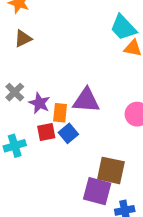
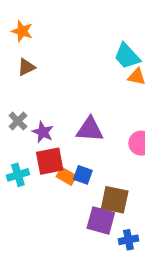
orange rectangle: (60, 113) -> (66, 176), moved, turned -66
red square: (46, 132) -> (50, 161), size x1.5
blue square: (68, 133) -> (83, 175), moved, turned -30

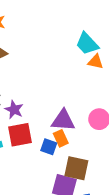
purple triangle: (90, 129) -> (63, 120), moved
orange rectangle: (66, 176) -> (61, 138), moved, turned 35

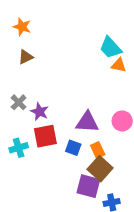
orange rectangle: (61, 138) -> (98, 150), moved
brown square: (76, 168) -> (100, 169), turned 30

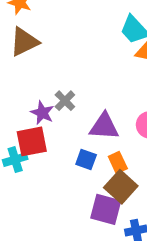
brown triangle: (26, 57) -> (24, 42), size x1.5
gray cross: (19, 102) -> (65, 101), moved
red square: (45, 136) -> (32, 141), moved

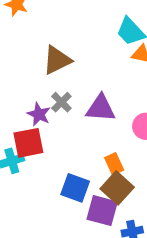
brown triangle: (24, 42) -> (57, 60), moved
purple triangle: (104, 126) -> (101, 108), moved
blue square: (86, 160) -> (75, 188), moved, size x1.4

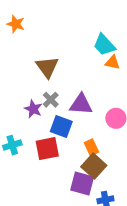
brown triangle: (57, 60) -> (47, 67), turned -40
red square: (28, 143) -> (47, 149), moved
blue square: (75, 188) -> (61, 126), moved

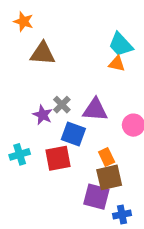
orange triangle: (112, 62) -> (117, 64), moved
brown triangle: (47, 67) -> (43, 53), moved, turned -50
brown square: (94, 166) -> (109, 177), turned 35

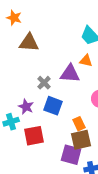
orange triangle: (117, 64) -> (86, 61), moved
purple triangle: (95, 110) -> (70, 74), moved
purple star: (43, 115) -> (26, 107), moved
red square: (58, 158) -> (34, 136), moved

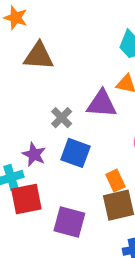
red square: (34, 136) -> (26, 199), moved
purple square: (71, 155) -> (69, 222), moved

